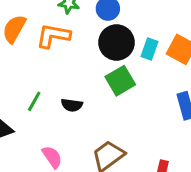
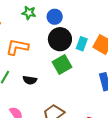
orange L-shape: (53, 36) -> (17, 47), moved

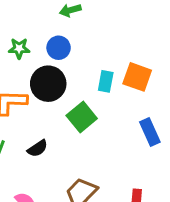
black circle: (60, 39) -> (48, 84), moved
black semicircle: (30, 80) -> (37, 148), turned -32

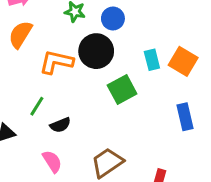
cyan rectangle: (106, 81) -> (152, 60), turned -36
black semicircle: (37, 148) -> (60, 125), moved

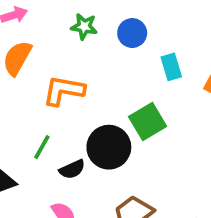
black circle: (96, 51) -> (109, 147), moved
cyan rectangle: (152, 60) -> (171, 67), moved

